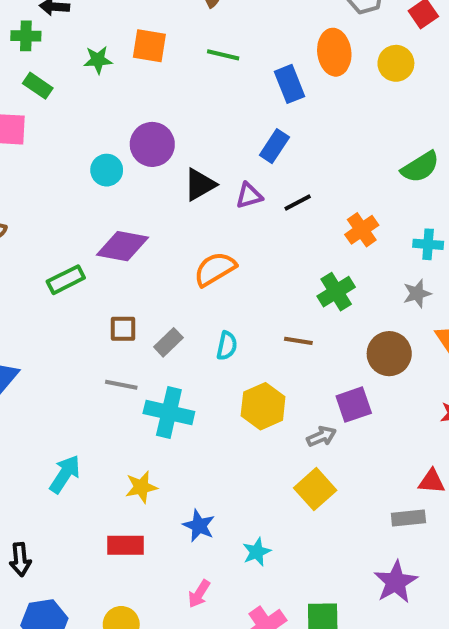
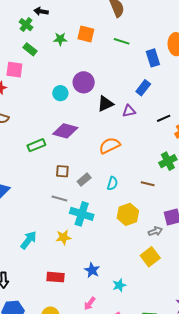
green cross: (26, 36) -> (26, 25), turned 32
black line: (298, 202) -> (164, 118), moved
yellow star: (141, 487) -> (63, 237), moved

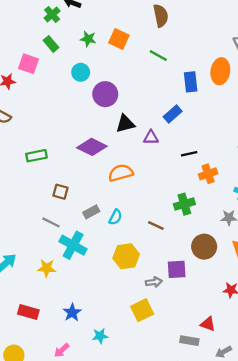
cyan circle: (60, 93) -> (81, 72), moved
purple diamond: (65, 131) -> (92, 147), moved
gray rectangle: (84, 180) -> (91, 212), moved

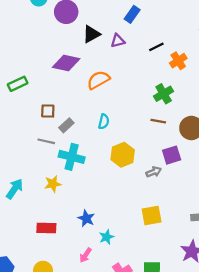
gray rectangle: (91, 212) -> (66, 125), moved
brown line: (156, 226) -> (158, 121), moved
yellow square: (142, 310) -> (152, 215), moved, turned 30
cyan star: (100, 336) -> (106, 237), moved

